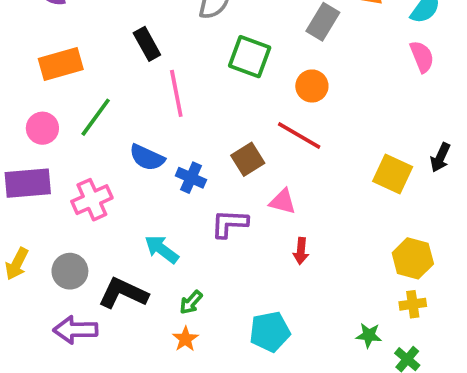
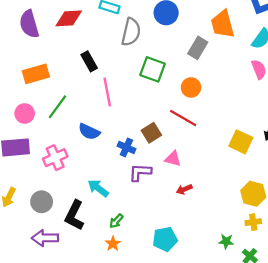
blue cross: (191, 178) -> (126, 147), moved
red arrow: (301, 251) -> (184, 189), turned 63
black L-shape: (123, 293) -> (74, 215), turned -88

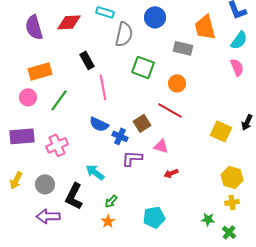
gray rectangle: (198, 48) -> (183, 48), turned 72
pink circle: (25, 113) -> (28, 97), moved
blue semicircle: (89, 132) -> (99, 124), moved

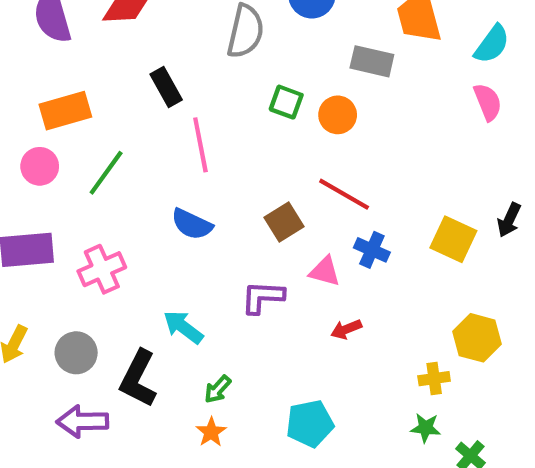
green square: (143, 67) -> (286, 102), size x0.7
orange circle: (177, 83) -> (338, 115), moved
blue cross: (120, 136) -> (372, 250), moved
yellow cross: (232, 202) -> (434, 379), moved

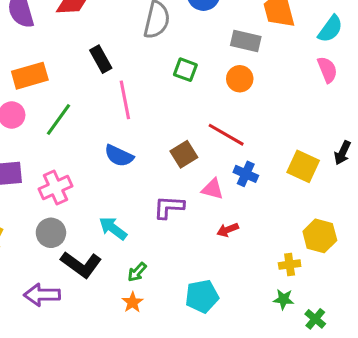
orange circle: (338, 115) -> (240, 79), moved
gray circle: (76, 353) -> (51, 233), moved
black L-shape: (138, 379) -> (81, 265), turned -81

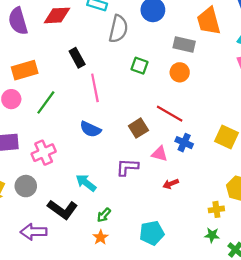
gray circle: (51, 233) -> (26, 186), moved

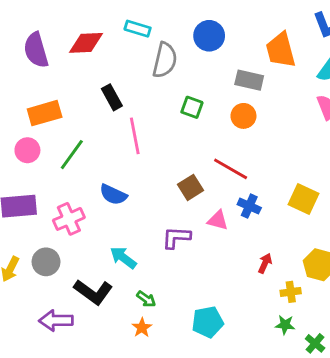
blue semicircle: (90, 129) -> (113, 195), moved
red arrow: (171, 184) -> (265, 263), moved, turned 136
green arrow: (104, 215) -> (146, 299), turned -96

